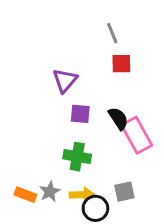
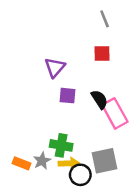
gray line: (112, 33) -> (105, 19), moved
green cross: (77, 157) -> (61, 145), moved
gray square: (124, 192) -> (105, 161), size x1.5

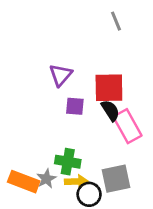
red square: (102, 53) -> (109, 88), moved, size x1.6
orange rectangle: (21, 163) -> (24, 182), size x1.5

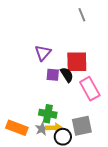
black semicircle: (110, 111) -> (67, 75), moved
gray star: (46, 179) -> (42, 129), moved

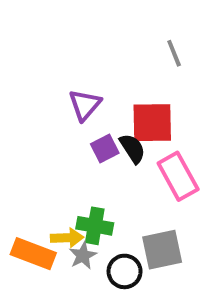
gray line: (82, 15) -> (174, 53), moved
purple square: (53, 75) -> (105, 148), turned -32
yellow arrow: (54, 128) -> (67, 238), moved

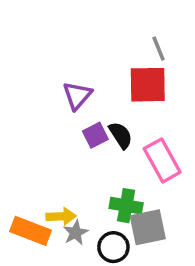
red square: (152, 123) -> (148, 85), moved
green cross: (95, 226) -> (126, 206), moved

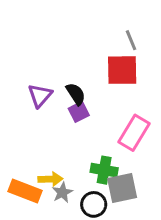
purple triangle: (77, 96) -> (40, 95), moved
black semicircle: (121, 135) -> (76, 94), moved
pink rectangle: (162, 160) -> (134, 133), turned 60

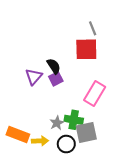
purple triangle: (40, 95) -> (34, 77), moved
yellow arrow: (50, 179) -> (40, 141), moved
gray star: (62, 192) -> (57, 123), moved

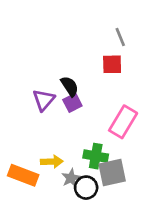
red square: (86, 49) -> (112, 64), size x0.7
gray star: (57, 123) -> (71, 178), moved
yellow arrow: (40, 141) -> (52, 162), moved

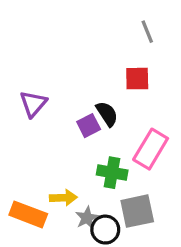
gray line: (120, 37) -> (147, 32), moved
black semicircle: (70, 86) -> (107, 114), moved
purple triangle: (44, 100) -> (33, 104), moved
green cross: (96, 156) -> (112, 173), moved

